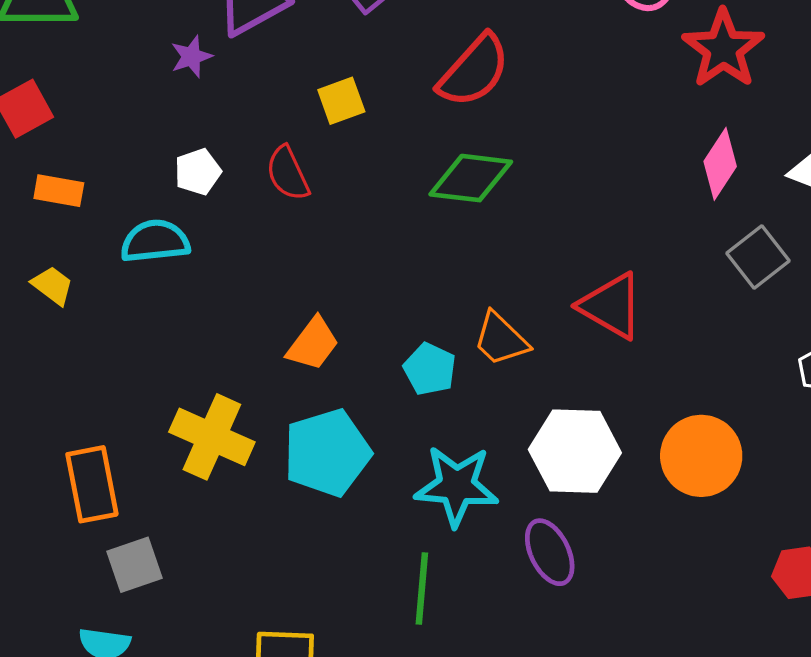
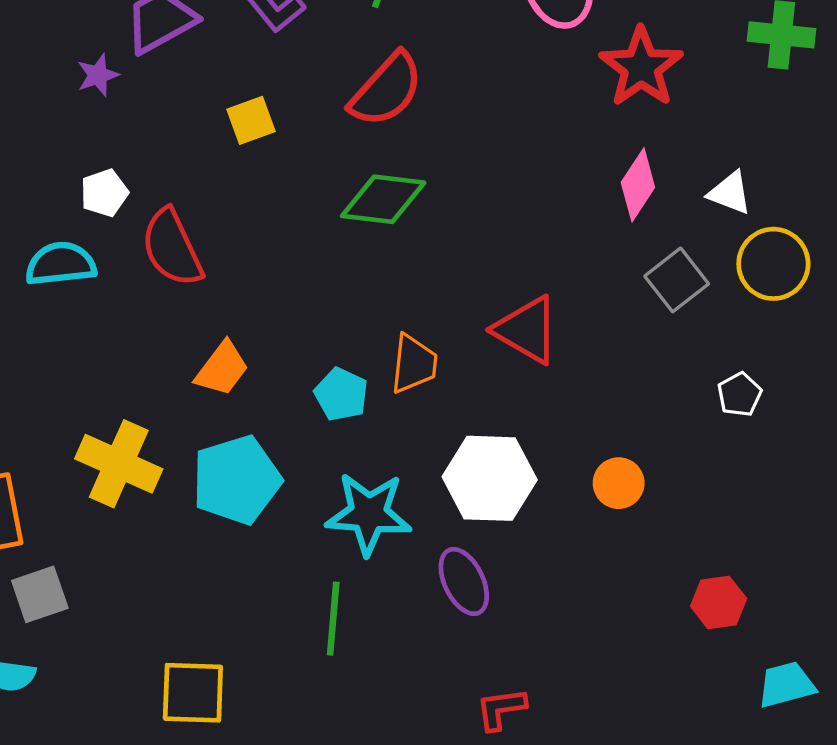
red semicircle: (288, 173) -> (172, 248), moved, size x1.4
orange trapezoid: (501, 339) -> (414, 364), turned -128
orange circle: (701, 456) -> (619, 483), size x0.6

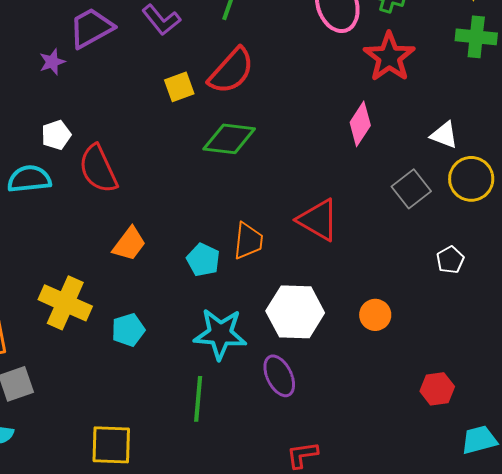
yellow square: (251, 120) -> (179, 87), moved
pink diamond: (638, 185) -> (360, 124), moved
cyan pentagon: (236, 480) -> (128, 330), moved, size x0.6

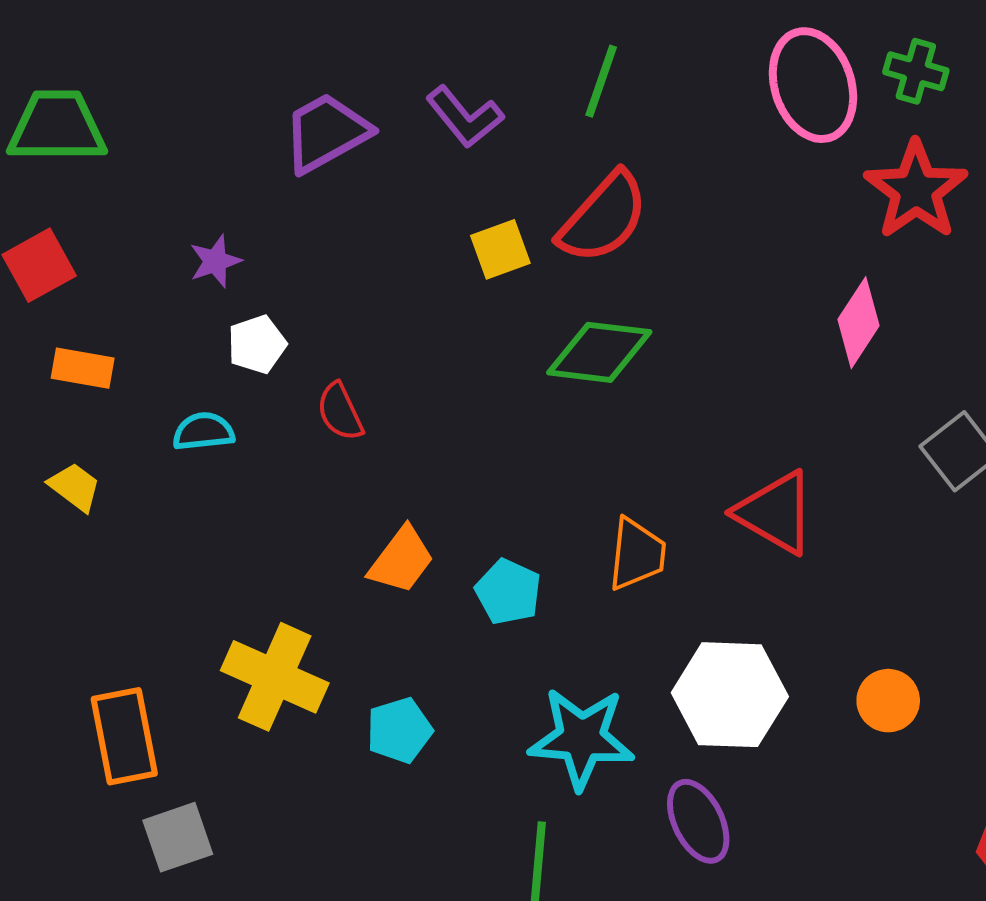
purple star: (52, 62) -> (215, 261), moved
red semicircle: (98, 169) -> (340, 412), size x0.6
cyan semicircle: (29, 179) -> (203, 431), size x0.7
cyan pentagon: (203, 260) -> (508, 592), moved

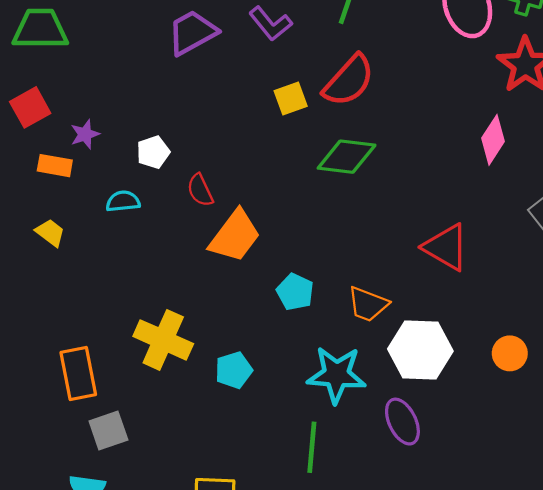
purple star: (215, 261) -> (85, 134), moved
orange trapezoid: (637, 554) -> (368, 304), moved, turned 105
orange trapezoid: (401, 560) -> (235, 236), moved, size x1.4

